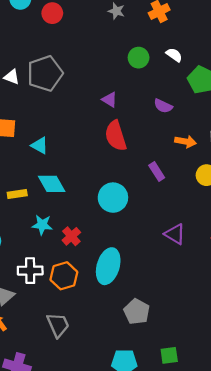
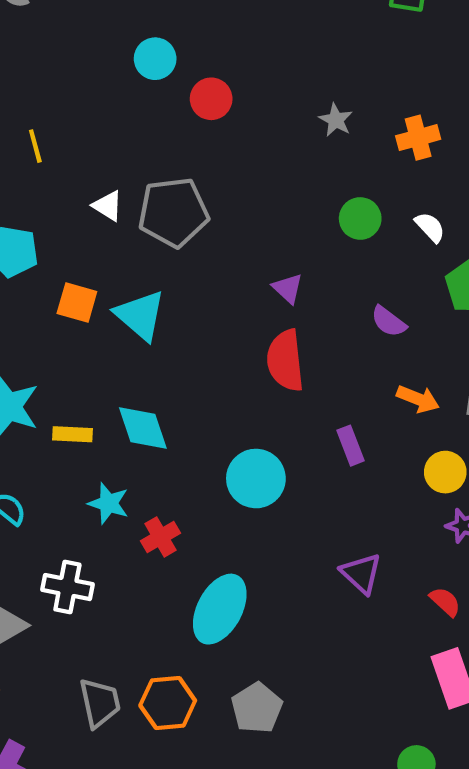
cyan triangle: (40, 145) -> (140, 315), moved, size x1.5
orange hexagon: (64, 276) -> (168, 703), moved

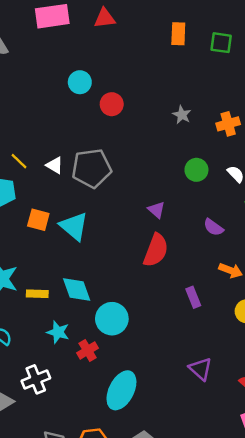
yellow line: (35, 146) -> (19, 161), moved, turned -30
red semicircle: (285, 360) -> (156, 250), turned -152
cyan circle: (256, 479) -> (112, 319), moved
white cross: (67, 587) -> (36, 379), turned -32

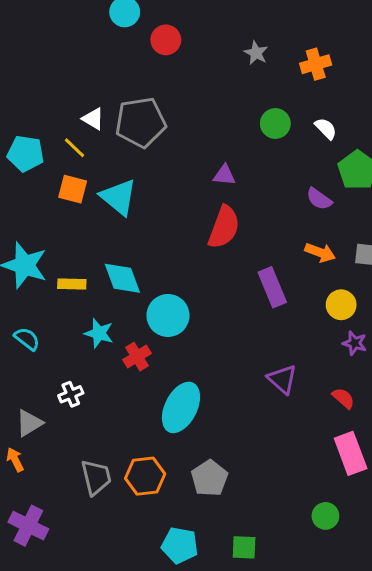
yellow line: (19, 161) -> (75, 148), moved
purple triangle: (156, 210) -> (224, 175), turned -36
purple semicircle: (213, 227) -> (319, 199), moved
purple rectangle: (193, 297) -> (272, 287), size x1.4
white cross: (36, 379) -> (71, 394), size x0.7

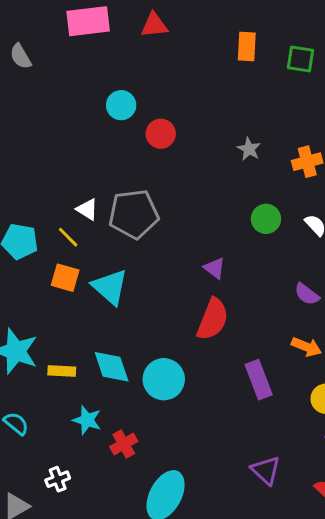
purple triangle: (224, 175) -> (214, 268), turned 30
cyan circle: (168, 315) -> (164, 379), moved

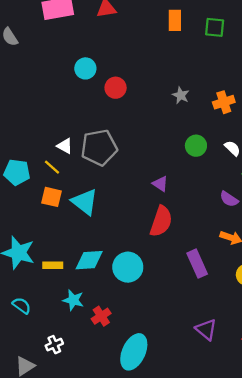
cyan diamond: (112, 367) -> (89, 260), turned -72

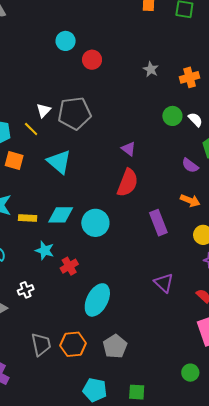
white triangle: (65, 146) -> (44, 110), turned 42
green circle: (196, 146) -> (172, 116), moved
orange square: (51, 197) -> (14, 161), moved

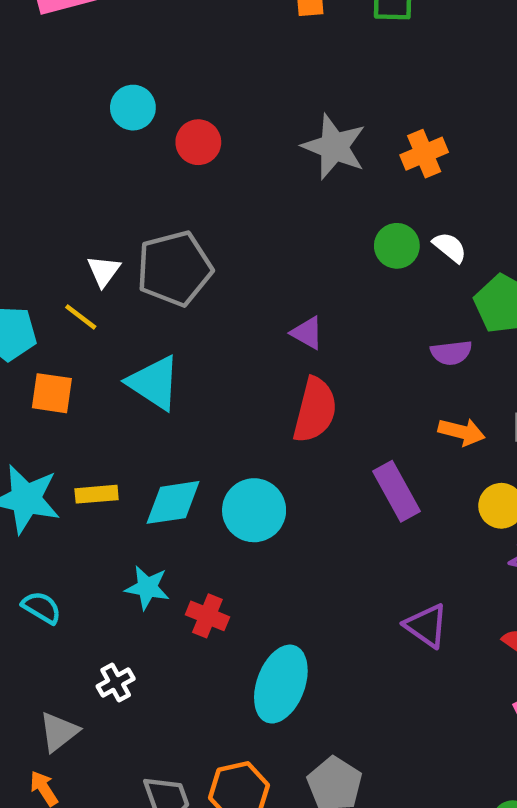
gray star: (151, 69) -> (334, 147), size x1.8
purple semicircle: (190, 165) -> (451, 353), turned -36
yellow rectangle: (28, 218) -> (97, 494), moved
red cross: (69, 266) -> (207, 616), turned -30

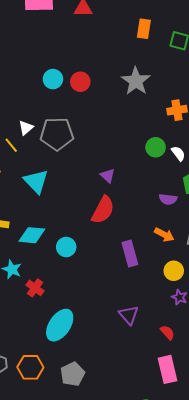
cyan circle: (133, 108) -> (53, 79), moved
gray star: (334, 147) -> (136, 81), moved
cyan circle: (254, 510) -> (66, 247), size x0.7

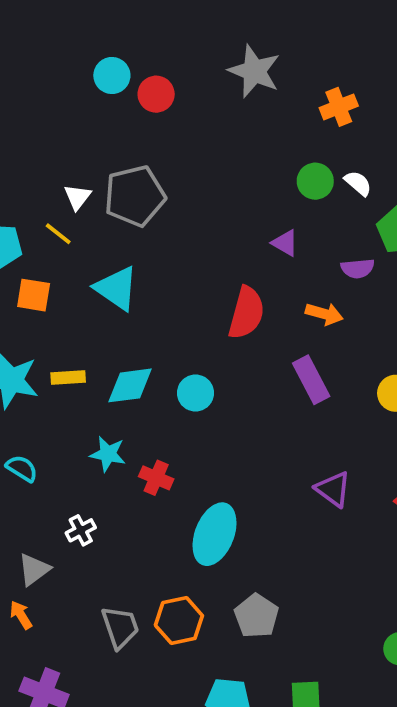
cyan circle: (53, 79) -> (112, 76), moved
purple triangle: (108, 176) -> (285, 243), moved
orange arrow: (164, 235) -> (324, 314), moved

